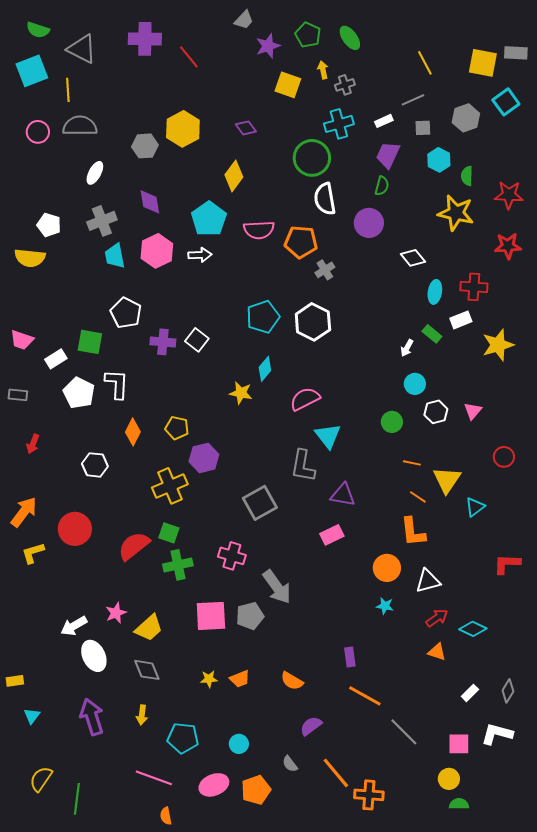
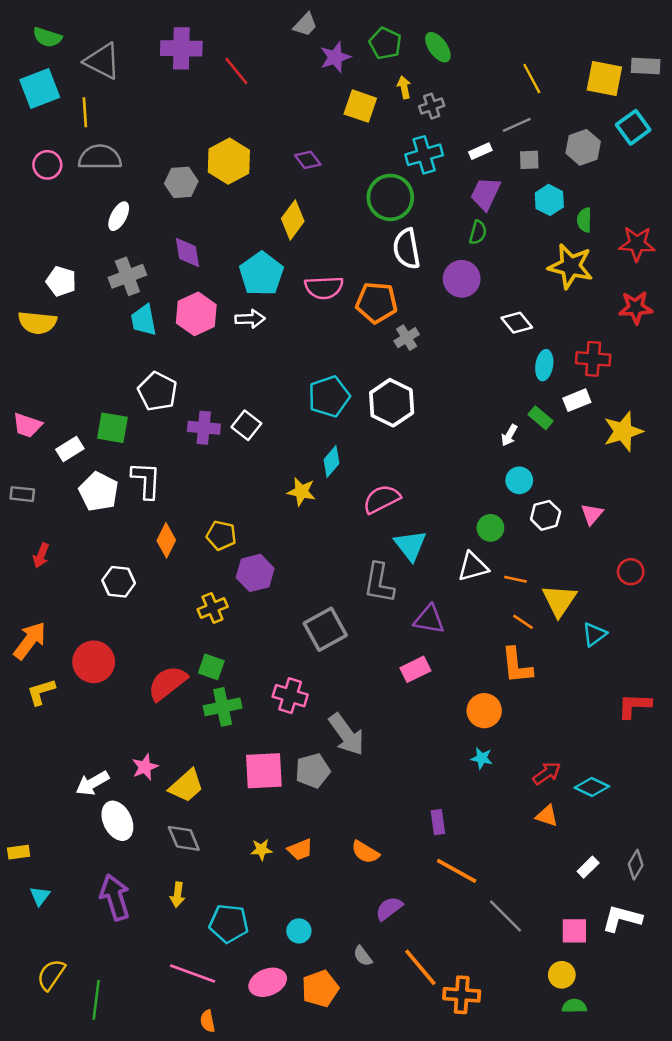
yellow cross: (170, 486) -> (213, 608), size x0.7
white triangle: (428, 581) -> (473, 567), moved

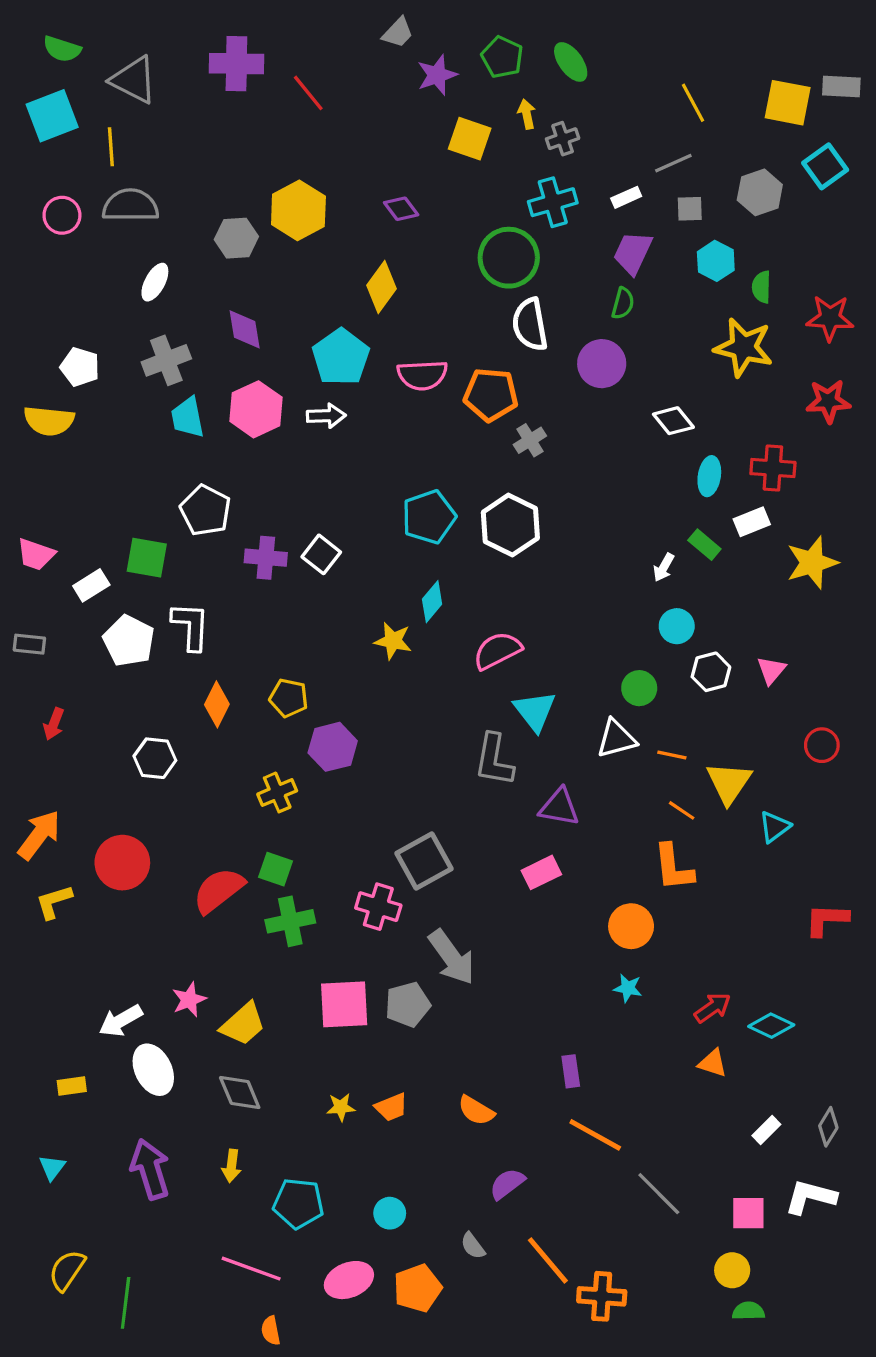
gray square: (325, 629) -> (424, 861), moved
yellow rectangle: (19, 852) -> (72, 1086), moved

